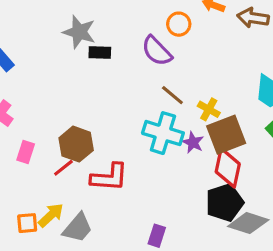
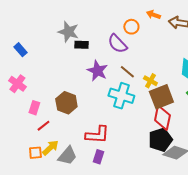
purple star: (193, 143) -> (97, 71), moved, size x1.5
red line: (63, 168) -> (43, 126), moved
red L-shape: (109, 177) -> (97, 135), moved
purple rectangle: (157, 236) -> (98, 157), moved

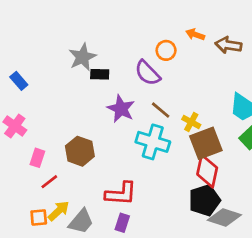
gray star: (68, 32) -> (82, 57), turned 30

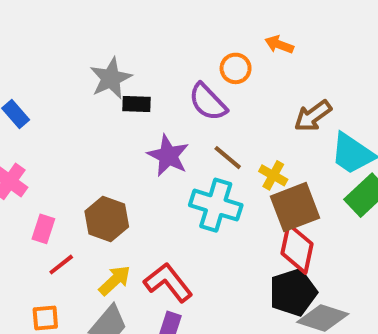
brown arrow: (228, 45) -> (313, 116), moved, turned -45
red L-shape: (121, 194) -> (168, 282), turned -132
yellow arrow: (59, 211) -> (115, 280), moved

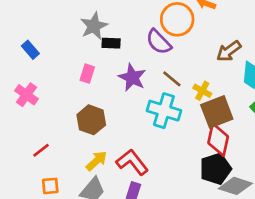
orange circle: (236, 68) -> (177, 19), size x1.6
pink rectangle: (43, 229) -> (87, 74), moved
red line: (61, 265) -> (41, 150), moved

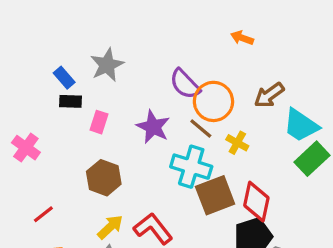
orange circle: (177, 19) -> (213, 101), moved
black rectangle: (111, 43) -> (70, 101), moved
blue rectangle: (30, 50) -> (64, 78), moved
brown square: (217, 112) -> (215, 195), moved

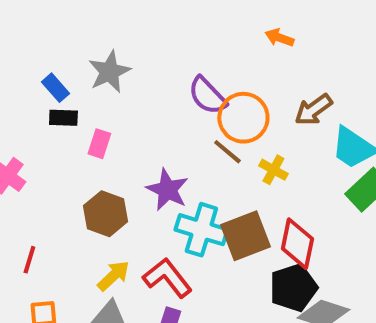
purple star: (153, 127) -> (167, 190), moved
cyan cross: (191, 167) -> (201, 230), moved
red line: (43, 214) -> (29, 260), turned -35

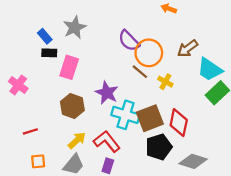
pink rectangle: (99, 144) -> (69, 67), size x1.5
red line: (29, 260) -> (30, 131), turned 56
black pentagon: (293, 288) -> (159, 147), moved

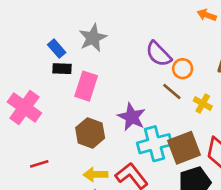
orange circle: (149, 53) -> (183, 69), size x0.6
pink cross: (18, 85) -> (24, 108), size x1.4
cyan cross: (126, 115) -> (154, 144), turned -32
yellow arrow: (77, 140) -> (95, 175), turned -138

